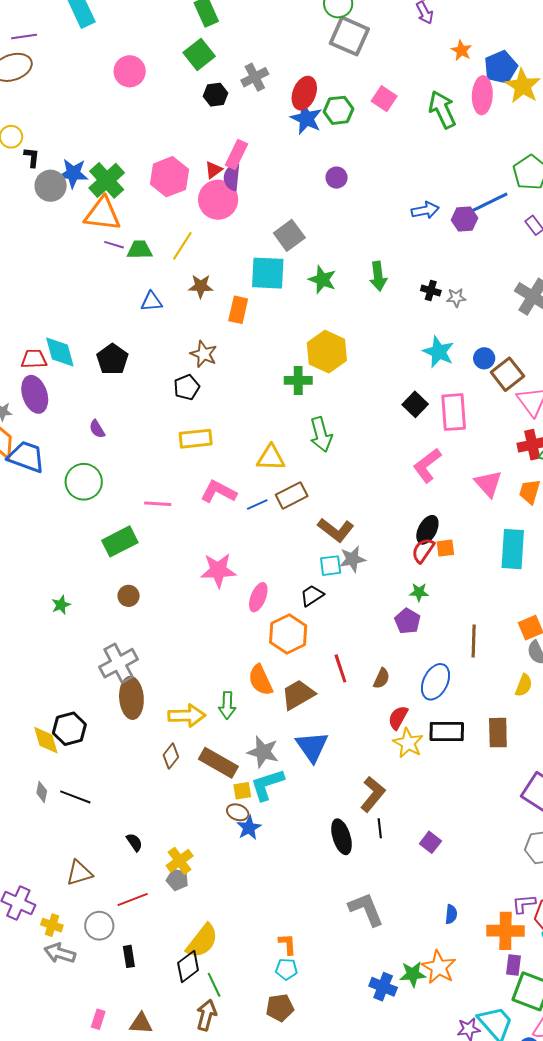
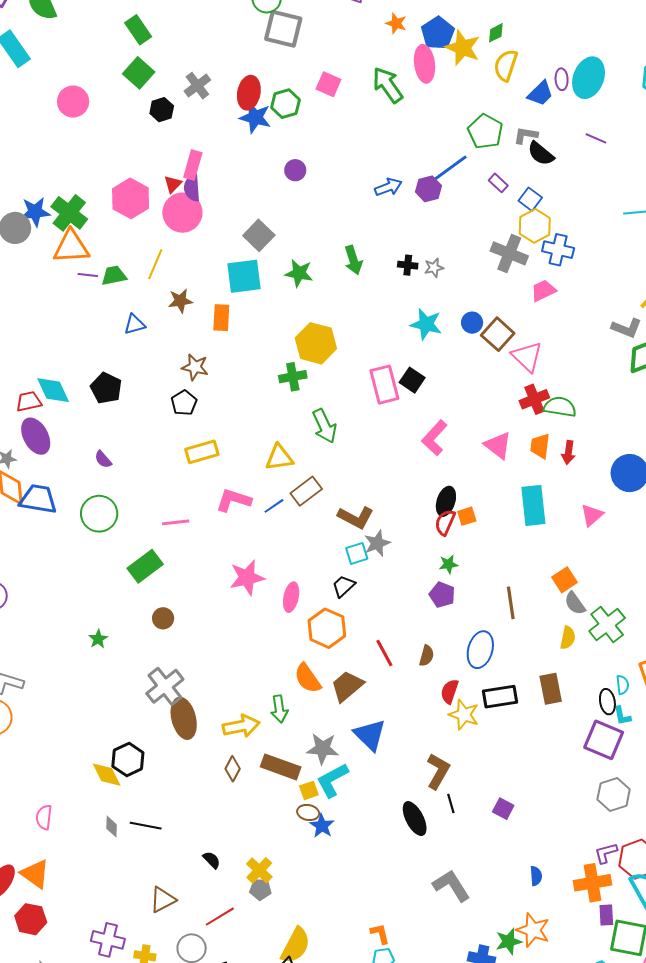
pink rectangle: (454, 412) -> (384, 385), moved

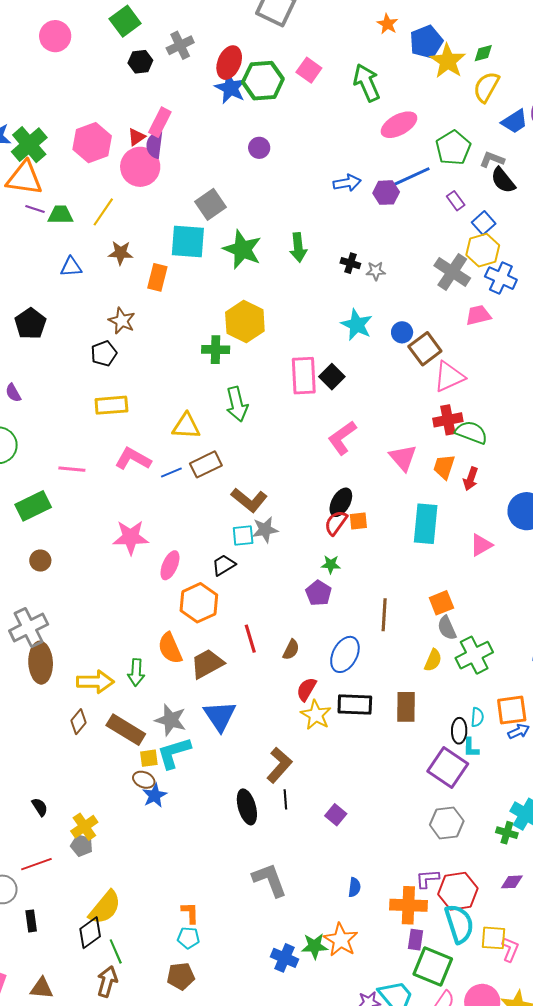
pink ellipse: (425, 64) -> (399, 125), moved, turned 57
green hexagon: (286, 104) -> (263, 81), size x1.4
green star: (299, 273) -> (242, 249), size x1.4
pink triangle: (527, 357) -> (449, 377), turned 40

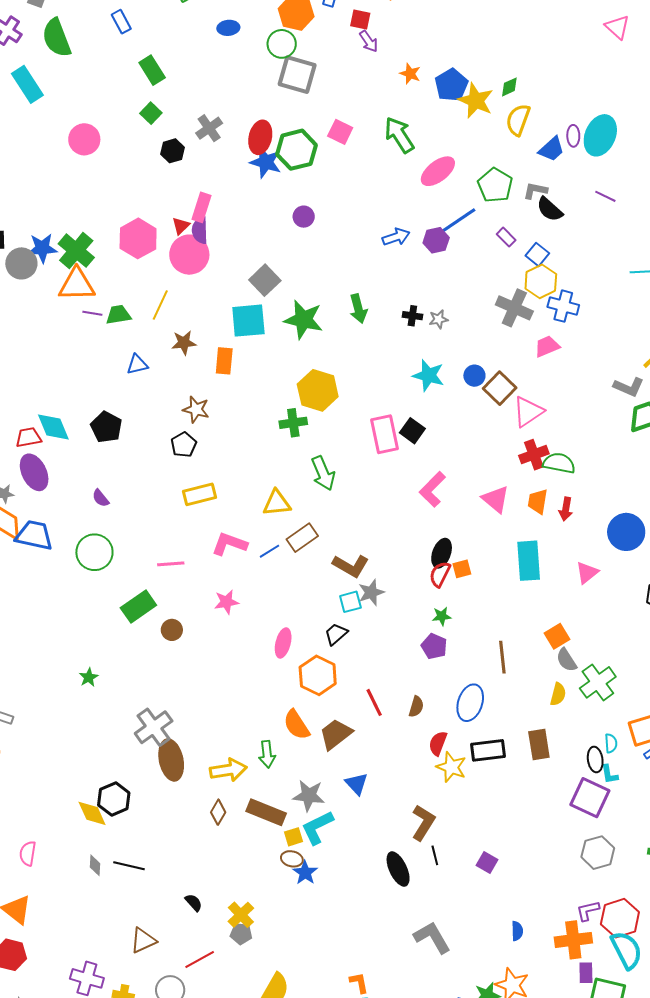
green square: (125, 21) -> (151, 113), size x0.7
pink star: (131, 537) -> (226, 602), moved, size x0.7
brown circle: (40, 561) -> (172, 630), moved
blue triangle: (220, 716) -> (357, 784), size x0.7

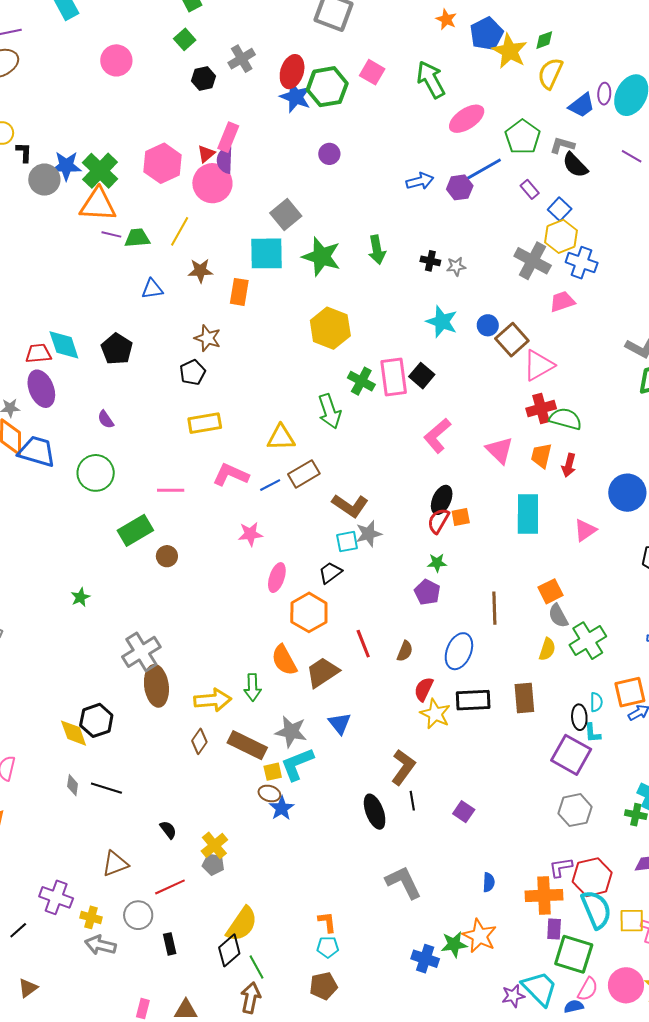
green cross: (293, 423) -> (361, 381), moved, turned 32
pink star: (226, 602) -> (250, 534), moved

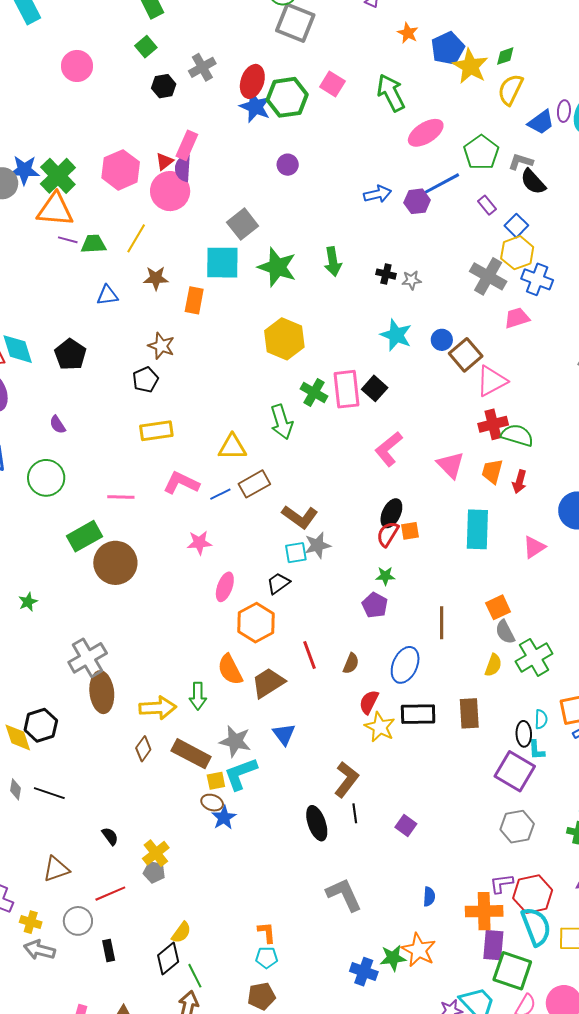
brown circle: (167, 556) -> (115, 563), size x2.0
yellow semicircle: (242, 924) -> (181, 932), size x0.6
purple rectangle: (554, 929) -> (493, 945), size x1.4

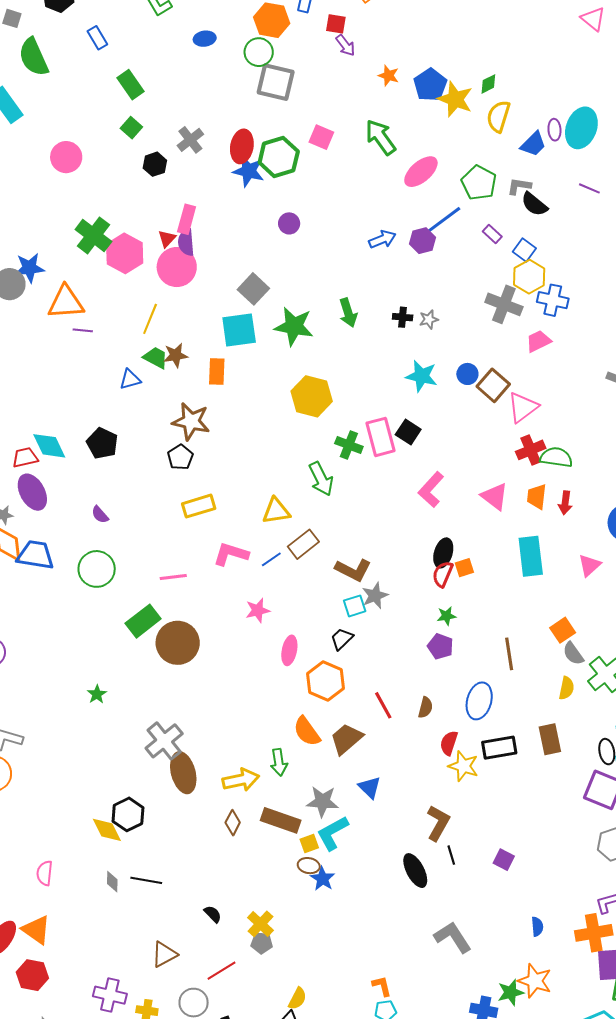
green cross: (58, 176) -> (93, 235), moved
green trapezoid: (93, 244) -> (156, 358), moved, turned 40
brown star: (161, 346) -> (191, 421), size x1.4

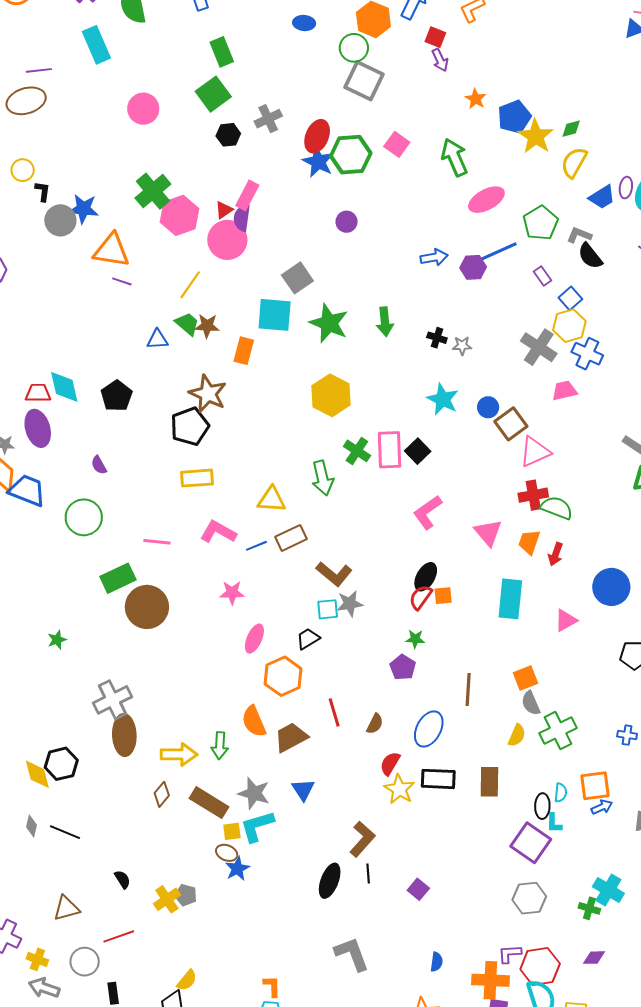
green square: (131, 128) -> (213, 94), size x1.6
black pentagon: (180, 457) -> (190, 426), size x1.5
black ellipse: (415, 871) -> (330, 881), turned 36
gray pentagon: (262, 943) -> (186, 895), moved

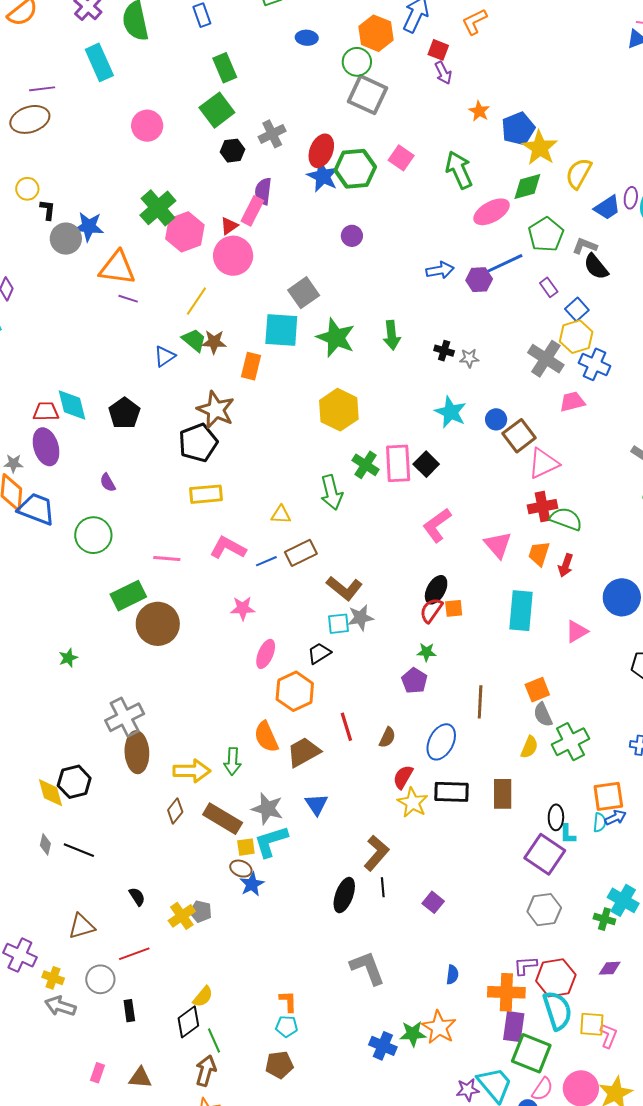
green diamond: (571, 129) -> (527, 186), moved, size x1.5
purple semicircle: (242, 218) -> (263, 191), moved
blue triangle: (158, 339) -> (165, 356), turned -30
yellow triangle: (272, 500) -> (281, 515), size x0.7
cyan semicircle: (561, 793) -> (600, 822), moved

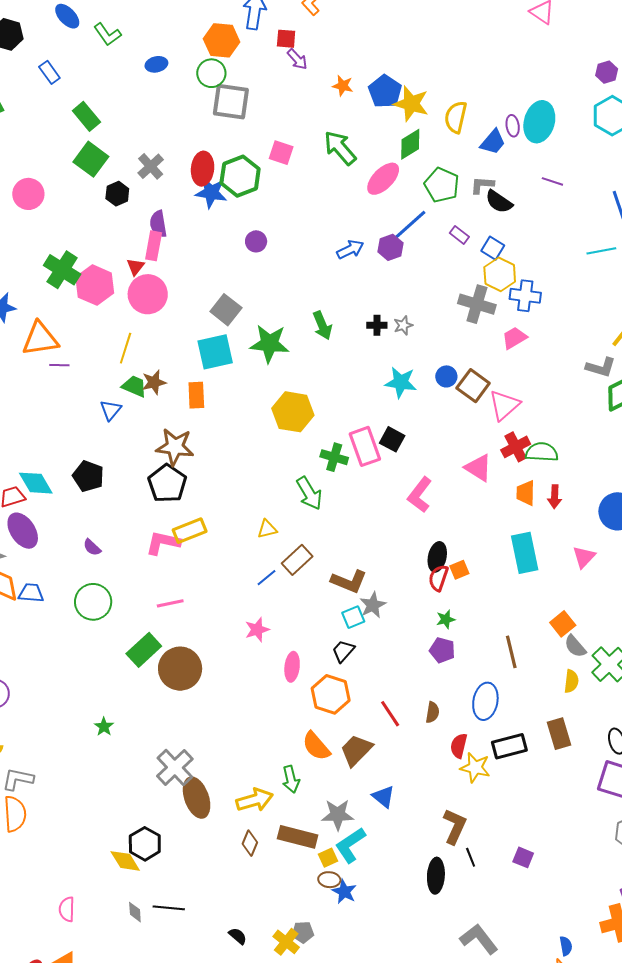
blue trapezoid: (36, 509) -> (31, 593), size x0.7
pink triangle: (498, 545) -> (478, 468), moved
pink L-shape: (228, 548) -> (163, 543), moved
blue semicircle: (452, 975) -> (566, 946), moved

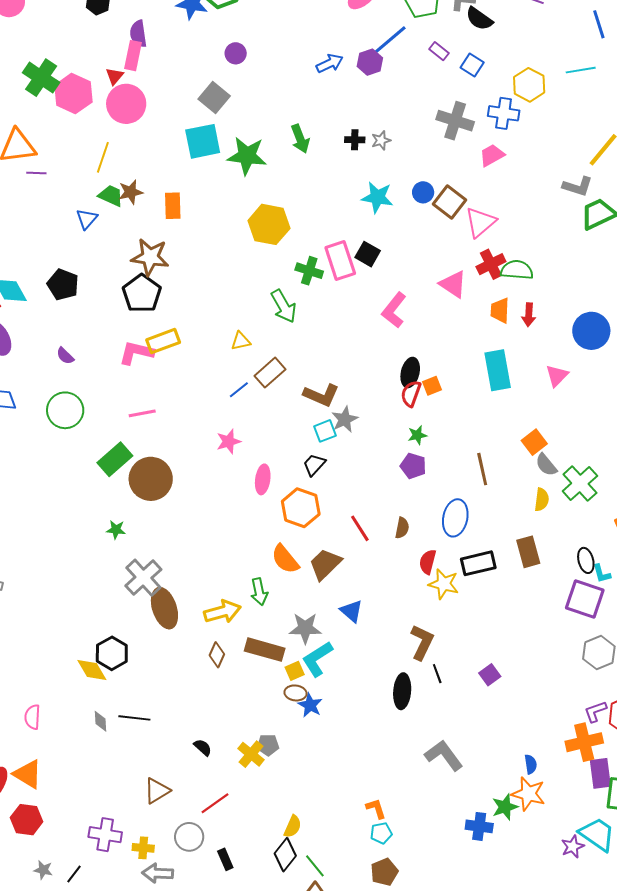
yellow hexagon: (500, 274) -> (529, 85), moved
gray square: (226, 310) -> (214, 97), moved
cyan square: (215, 352) -> (203, 141), moved
green star: (104, 727) -> (116, 530), moved, turned -30
purple square: (523, 857) -> (490, 675), turned 30

